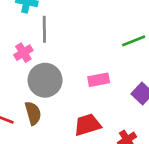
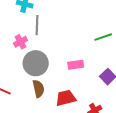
brown semicircle: (33, 113) -> (38, 89), moved

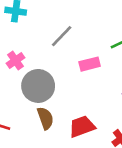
gray line: (37, 25) -> (62, 36), moved, turned 48
pink rectangle: (76, 65) -> (90, 64), moved

